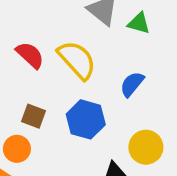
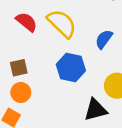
brown square: (33, 116) -> (19, 68), moved, turned -30

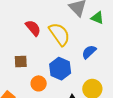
orange circle: (21, 92) -> (39, 83), moved

